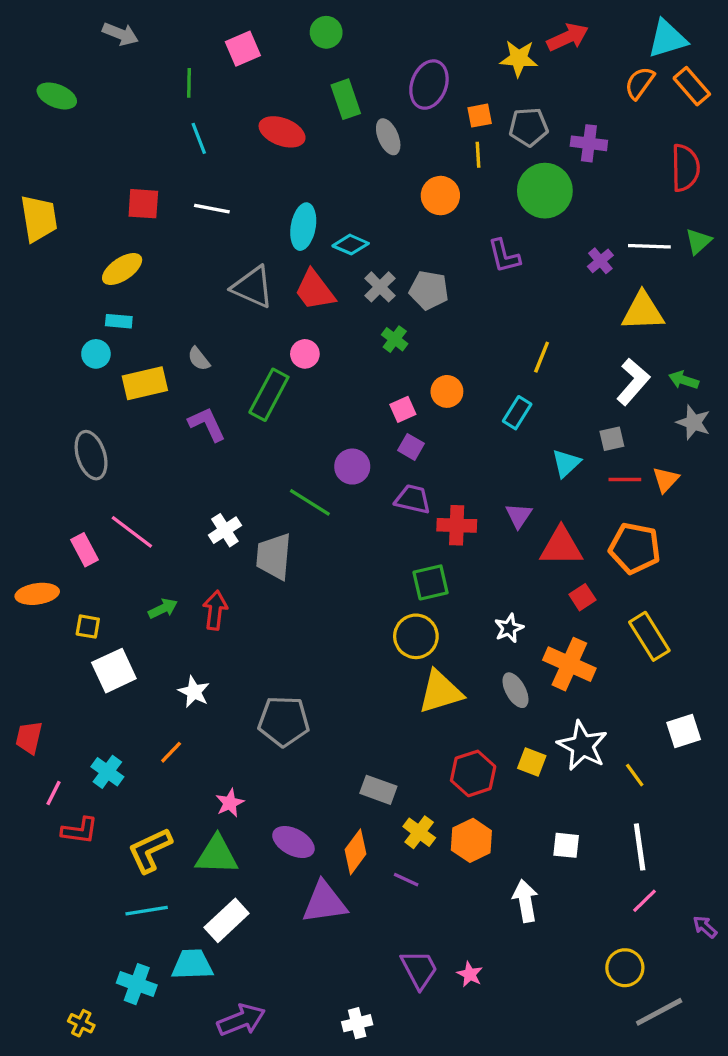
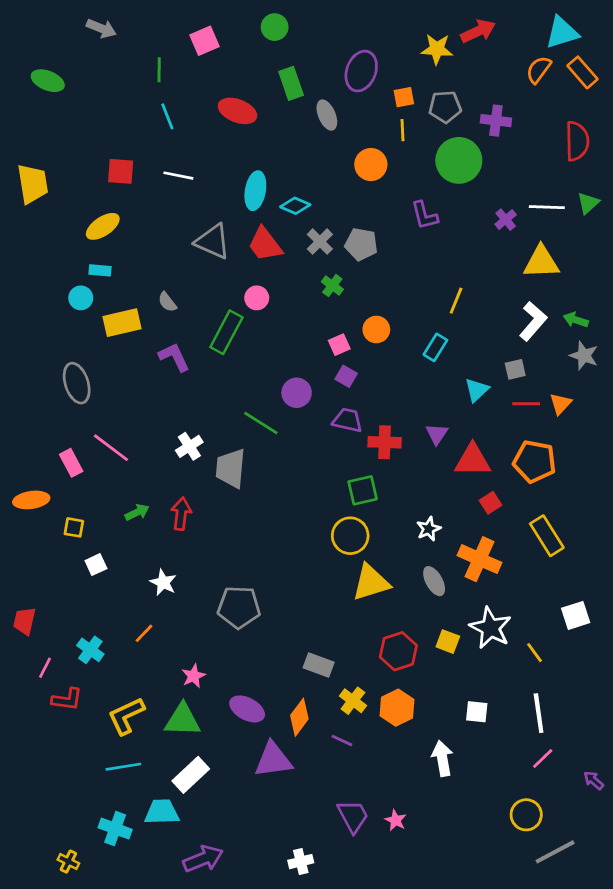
white square: (114, 671) -> (96, 565), size x0.6

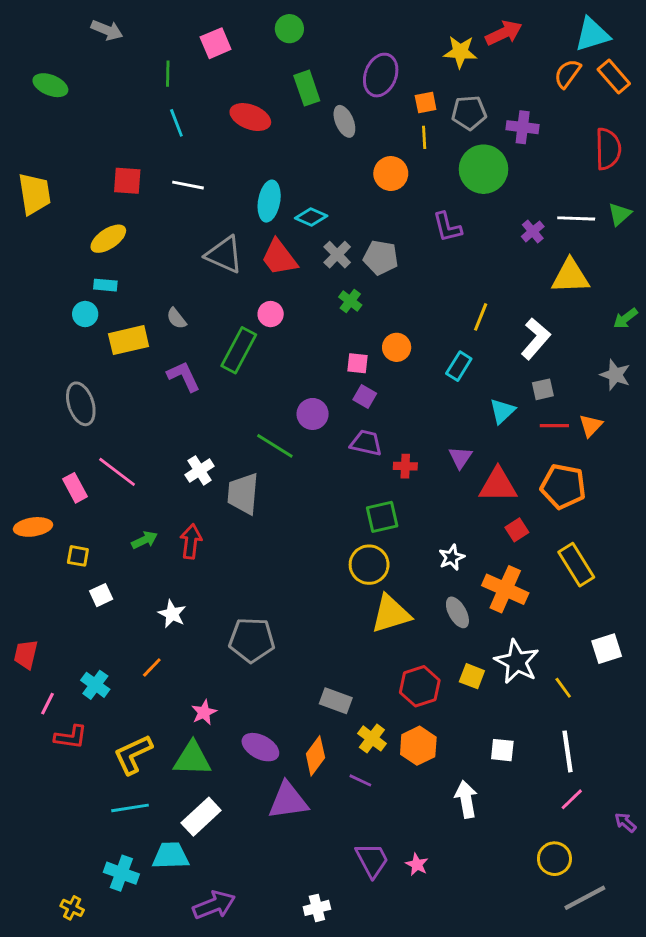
green arrow: (576, 320) -> (625, 318), moved, turned -55
white L-shape: (533, 321) -> (536, 339), moved
pink square: (339, 345) -> (357, 363), turned 30
red cross: (385, 442) -> (405, 466), size x0.7

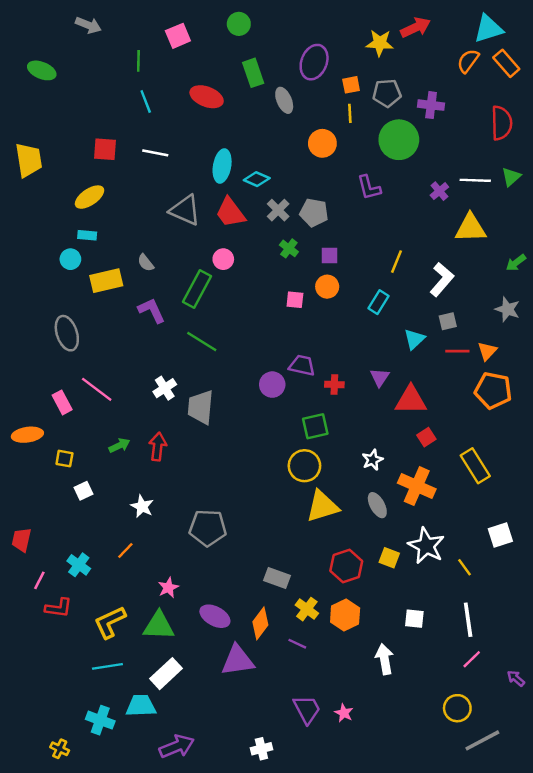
purple square: (365, 397) -> (330, 256), moved, turned -30
purple circle: (313, 414) -> (272, 385), moved
green line: (275, 446) -> (202, 342), moved
orange pentagon: (563, 486) -> (493, 391), moved

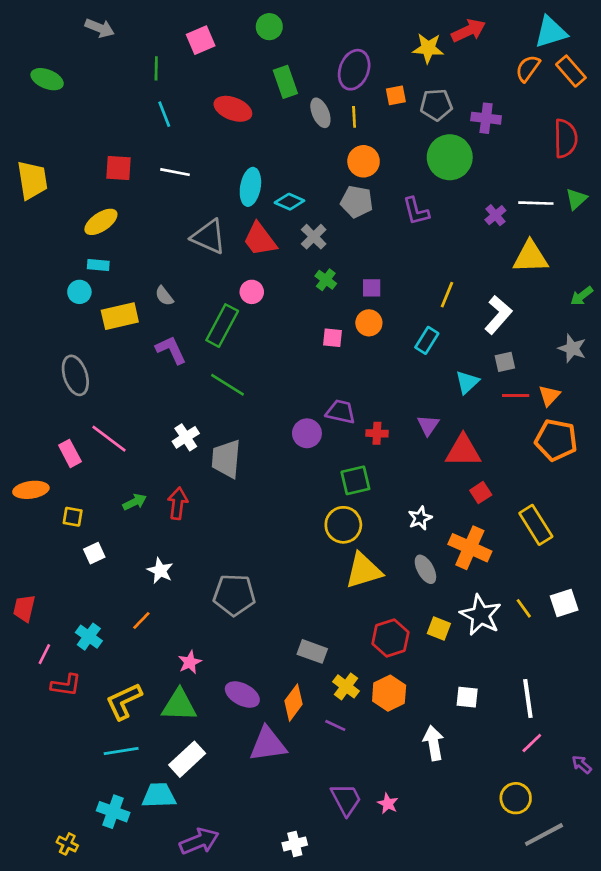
yellow line: (350, 113) -> (354, 117), moved
gray pentagon: (314, 213) -> (357, 202), moved
yellow line: (464, 567) -> (524, 608), moved

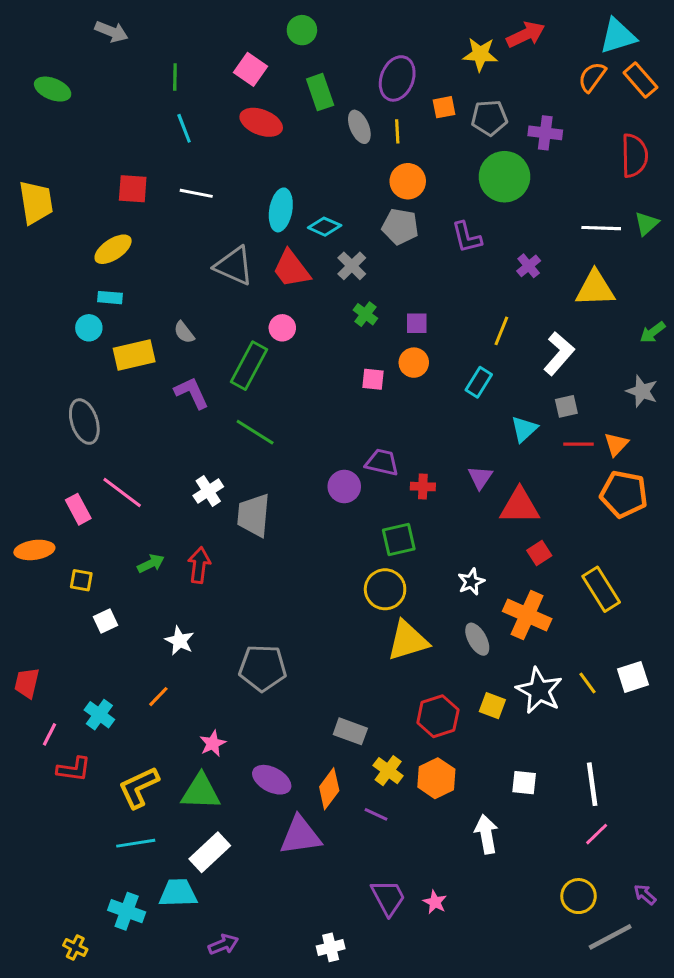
pink square: (201, 40) -> (251, 69), moved, turned -32
purple cross: (495, 215) -> (529, 266), moved
purple arrow: (582, 765) -> (645, 895), moved
purple arrow: (199, 841) -> (223, 944), size x0.7

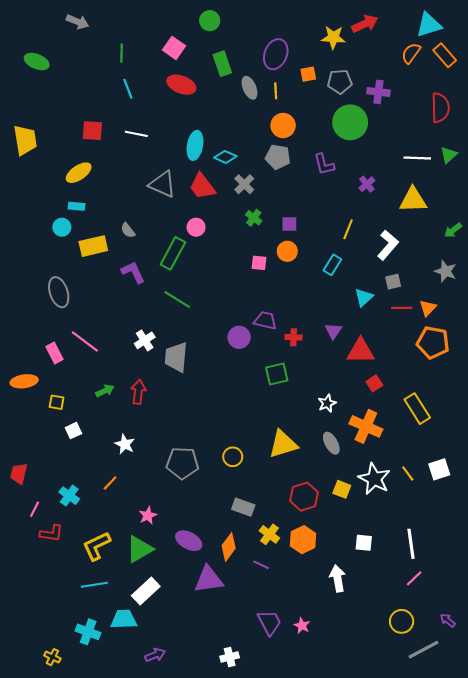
yellow circle: (385, 589) -> (233, 457), moved, size x0.7
green triangle: (201, 792) -> (139, 549), turned -32

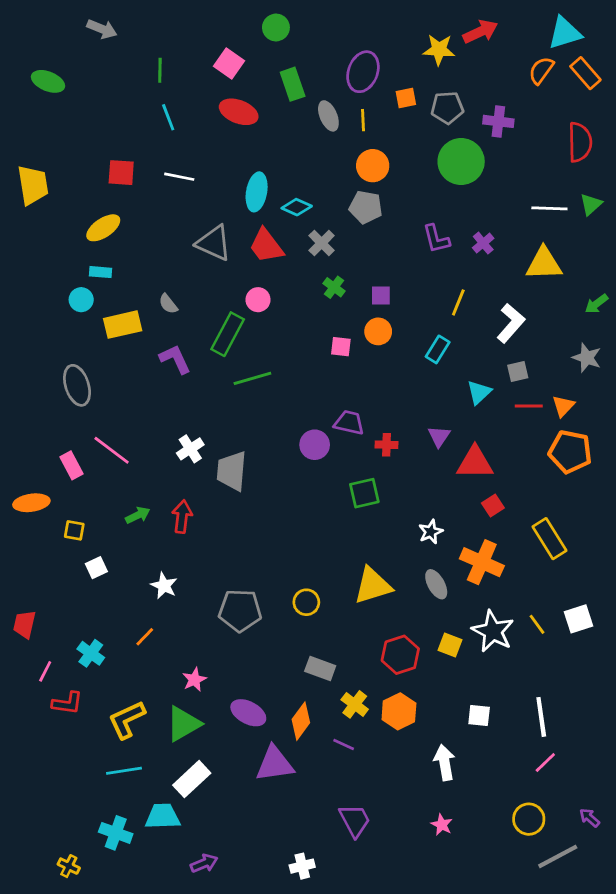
purple L-shape: (324, 164) -> (436, 239), moved
green line: (177, 300) -> (252, 378), moved, turned -48
pink star: (302, 626) -> (442, 825), moved

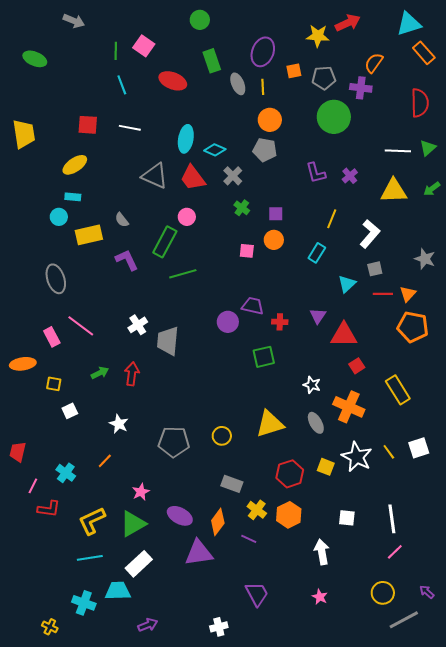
pink square: (229, 63) -> (144, 46), moved
orange semicircle: (541, 70) -> (374, 63), moved
green arrow: (596, 304) -> (432, 189), moved
white star: (431, 532) -> (312, 385), turned -30

